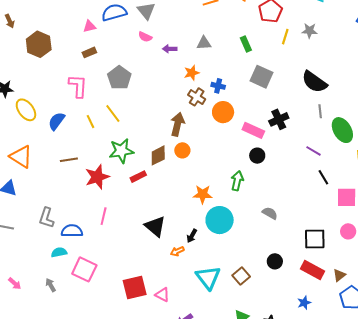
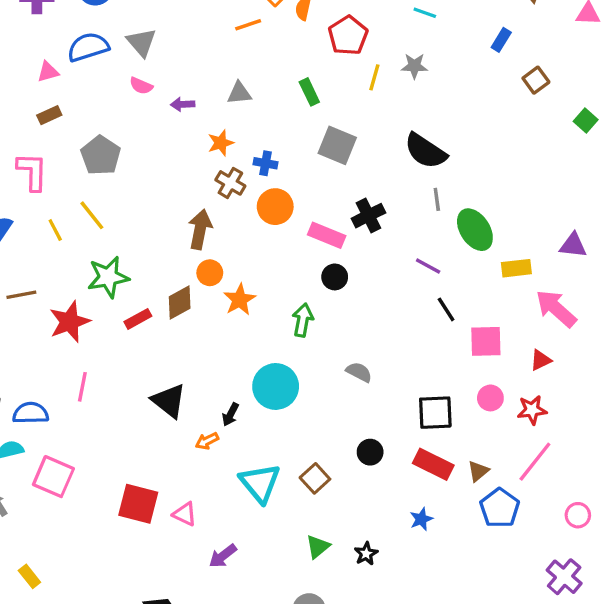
brown diamond: (158, 155) -> (180, 303), moved
orange star: (203, 194) -> (240, 300), moved, turned -30
red square: (135, 288) -> (138, 504), turned 30

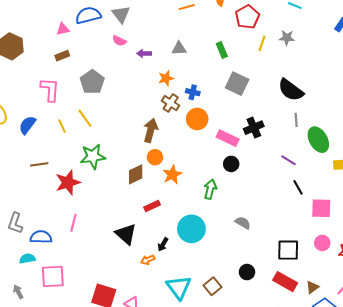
red rectangle: (138, 319) -> (152, 206), moved
pink square: (53, 477) -> (53, 276), turned -30

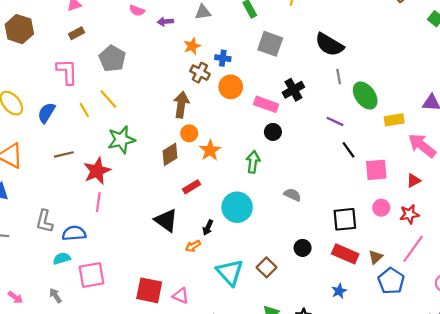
pink line: (73, 223) -> (98, 202), moved

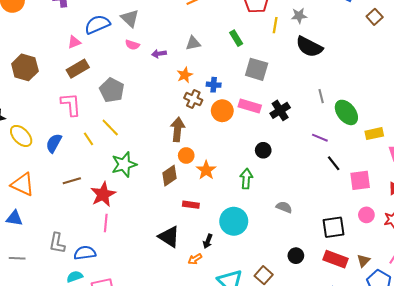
brown rectangle: (76, 33) -> (78, 69), size x1.5
black semicircle: (329, 45) -> (309, 47), moved
pink rectangle: (266, 104) -> (250, 106), moved
red rectangle: (192, 187) -> (191, 205), turned 42

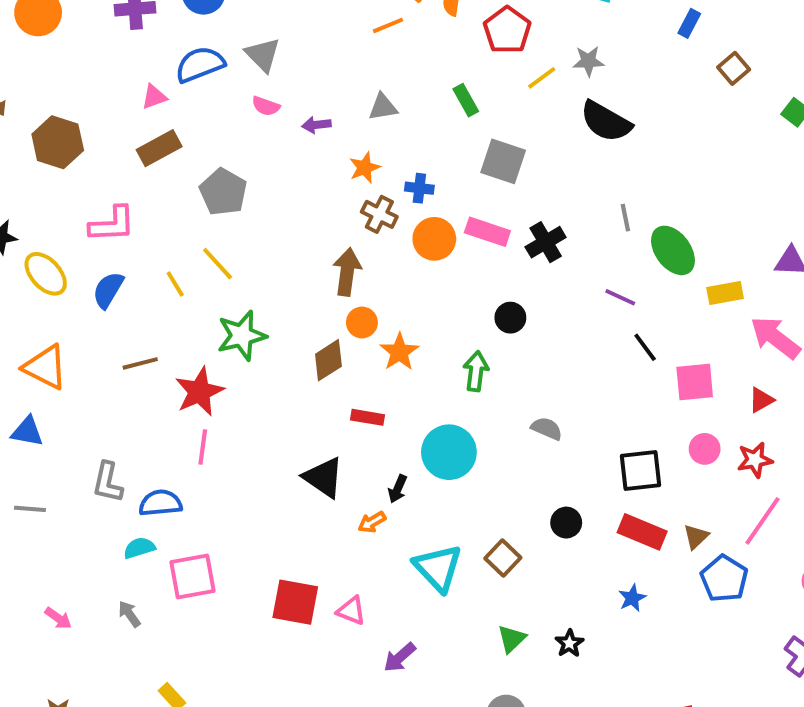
yellow line: (275, 25) -> (542, 78), turned 42
pink L-shape: (71, 104) -> (112, 224), moved, turned 90

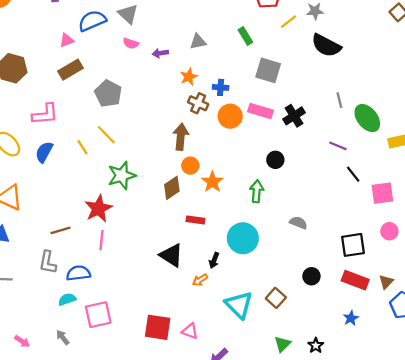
brown line: (140, 363) -> (61, 230), moved

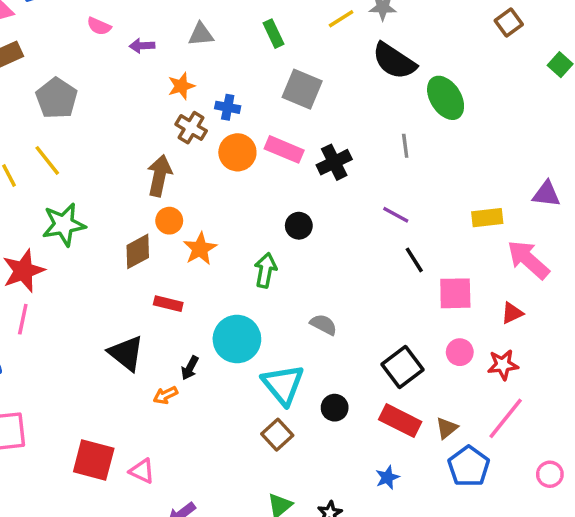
green ellipse: (367, 118) -> (446, 98), moved
black square: (353, 245) -> (403, 367), turned -35
cyan triangle: (239, 305) -> (283, 385), moved

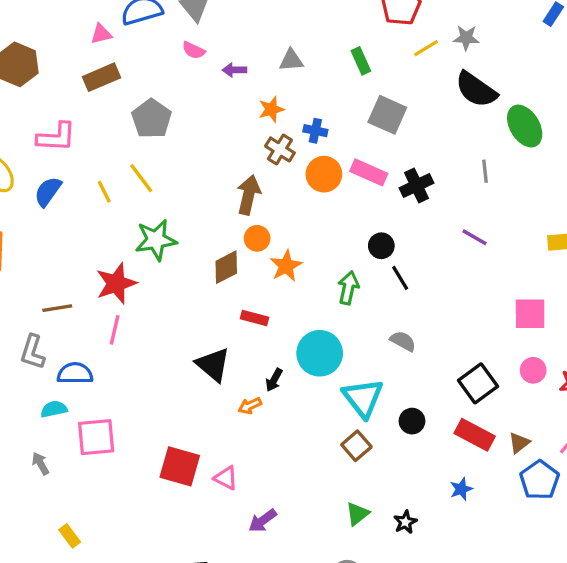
black line: (414, 260) -> (400, 278), moved

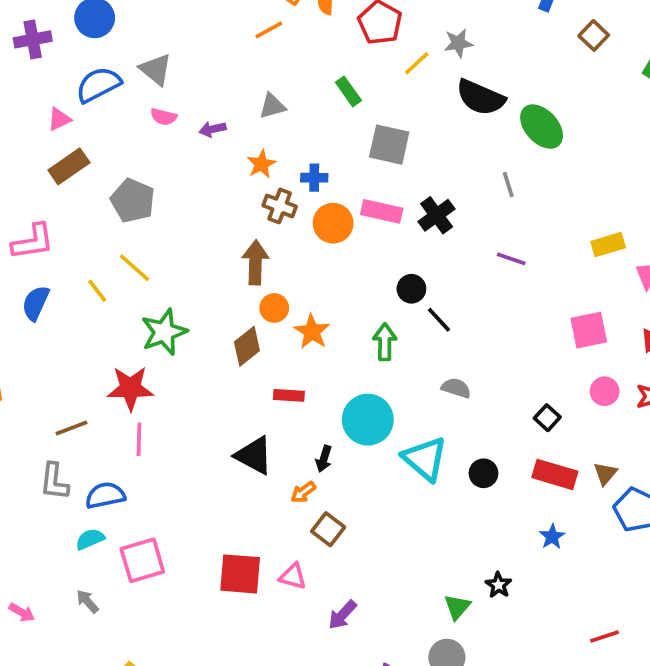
red star: (116, 283) -> (130, 388), turned 30
black square: (478, 383) -> (547, 418), size x0.6
brown square: (356, 446) -> (328, 529), moved
green triangle: (357, 514) -> (457, 607), moved

